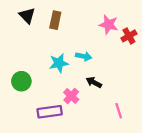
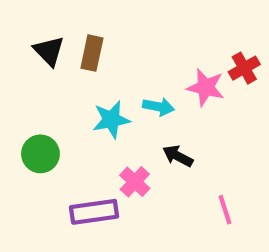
black triangle: (27, 16) -> (49, 51), moved
brown rectangle: (55, 20) -> (92, 53), moved
pink star: (109, 25) -> (206, 87), moved

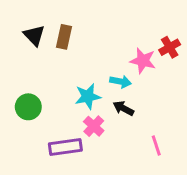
cyan arrow: (158, 107) -> (121, 82), moved
cyan star: (111, 120) -> (88, 96), moved

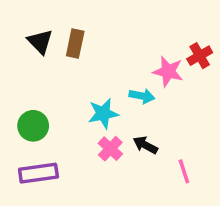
black arrow: (123, 108) -> (145, 145), moved
purple rectangle: (65, 147) -> (38, 173), moved

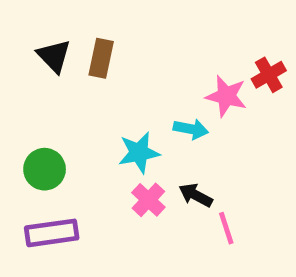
pink line: (184, 171) -> (226, 228), moved

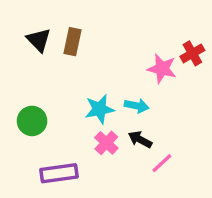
cyan arrow: (191, 129) -> (137, 106), moved
pink line: (226, 228) -> (162, 163), turned 65
purple rectangle: (52, 233) -> (59, 173), moved

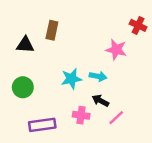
black triangle: (39, 40) -> (25, 45), moved, turned -42
red cross: (192, 53) -> (138, 25), moved, turned -35
pink cross: (106, 143) -> (81, 115), moved, turned -35

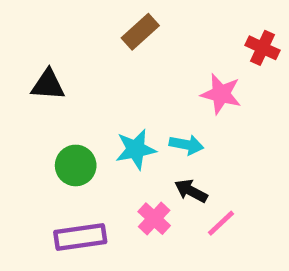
brown rectangle: (52, 30) -> (140, 32), moved, turned 36
green circle: (23, 87) -> (76, 165), moved
pink cross: (81, 115) -> (154, 219), turned 35

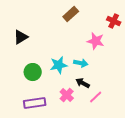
brown rectangle: (140, 32) -> (71, 14), moved
black triangle: (48, 85) -> (21, 37), turned -35

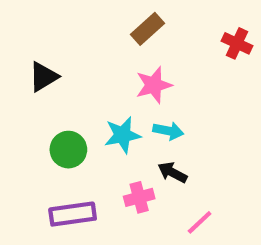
pink star: (96, 41) -> (154, 85), moved, turned -30
pink cross: (67, 95) -> (139, 197), turned 32
pink line: (96, 97) -> (200, 222), moved

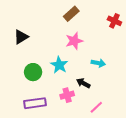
cyan arrow: (168, 131) -> (98, 63), moved
cyan star: (123, 135) -> (59, 65), turned -30

